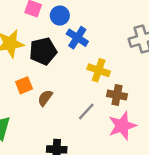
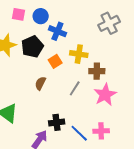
orange square: (24, 85) -> (55, 61), moved

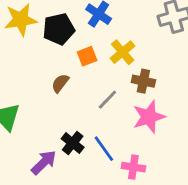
yellow cross: (79, 54) -> (123, 52), turned 30
black cross: (57, 122) -> (73, 143), turned 35
blue line: (79, 133) -> (104, 149), moved

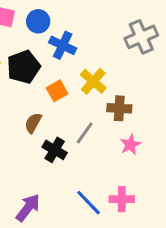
pink star: (149, 117) -> (130, 145), size x0.6
black cross: (73, 143) -> (55, 150), moved
blue line: (104, 149) -> (89, 203), moved

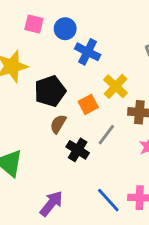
black pentagon: (23, 67) -> (50, 91), moved
orange square: (57, 91) -> (88, 104), moved

